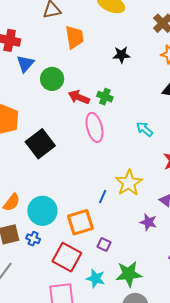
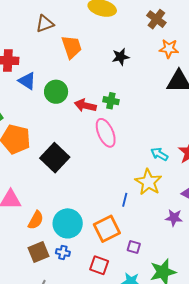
blue triangle: (25, 64) -> (27, 81), turned -30
cyan arrow: (144, 129) -> (159, 154), moved
red square: (67, 257) -> (99, 265), size x0.7

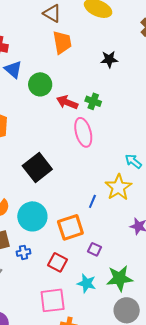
brown triangle: (45, 24) -> (52, 13), moved, turned 42
black square: (55, 158) -> (37, 167), moved
blue cross: (63, 252) -> (23, 252), moved, turned -32

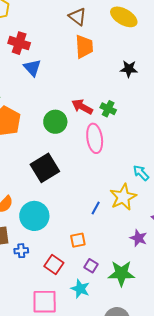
green circle: (40, 84) -> (55, 122), moved
orange square: (70, 227) -> (78, 240), moved, size x0.6
purple square: (94, 249) -> (91, 266), moved
green star: (120, 278) -> (121, 273), moved

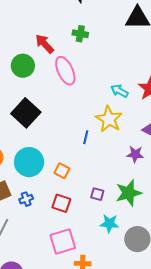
red arrow: (82, 107) -> (45, 44), turned 35
green cross: (108, 109) -> (80, 34), moved
orange square: (78, 240) -> (62, 171), moved, turned -35
cyan star: (80, 289) -> (109, 224), moved

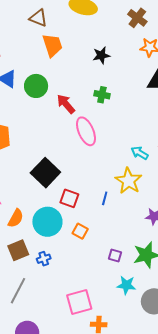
green circle: (23, 66) -> (36, 86), moved
red square: (61, 203) -> (69, 198), moved

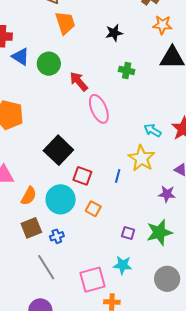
green cross: (102, 95) -> (127, 70), moved
cyan star: (126, 285) -> (123, 265), moved
gray line: (18, 291) -> (46, 267), moved, turned -60

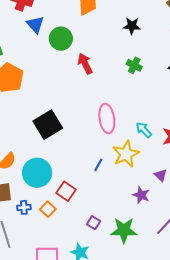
pink ellipse: (99, 109) -> (107, 119), moved
red square: (82, 176) -> (66, 191), moved
orange square: (93, 209) -> (48, 209), moved

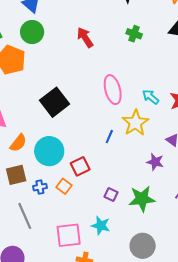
green circle: (61, 39) -> (32, 32), moved
red square: (66, 191) -> (80, 166), turned 36

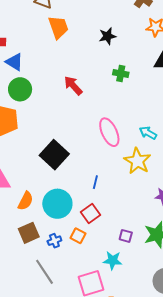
blue line: (109, 137) -> (95, 182), moved
cyan star: (101, 225) -> (113, 260), moved

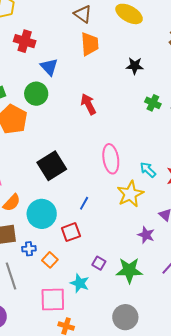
blue triangle: (14, 62) -> (49, 67), moved
green cross: (121, 73) -> (153, 103), moved
orange square: (78, 236) -> (50, 260), moved

